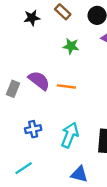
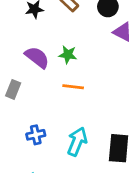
green star: (71, 46) -> (68, 55), moved
purple semicircle: (39, 81) -> (37, 57), moved

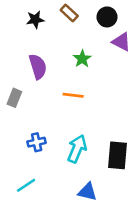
green star: (68, 55) -> (82, 59), moved, turned 30
purple semicircle: (37, 57) -> (38, 67), turned 35

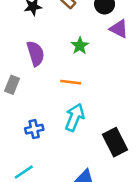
cyan arrow: (77, 149) -> (75, 117), moved
black rectangle: (117, 155) -> (115, 142), turned -32

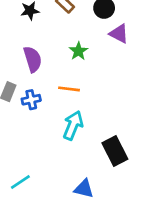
blue cross: (34, 129) -> (31, 100), moved

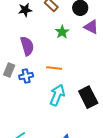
green star: (78, 51) -> (62, 32), moved
black rectangle: (115, 151) -> (88, 97), moved

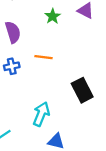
cyan arrow: (57, 95) -> (41, 114), moved

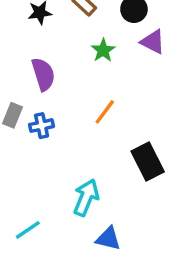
orange line: (44, 57) -> (105, 112), moved, turned -60

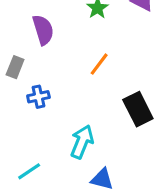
blue cross: (42, 126) -> (38, 97), moved

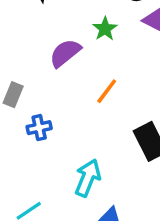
purple semicircle: (43, 30) -> (65, 53), moved, turned -112

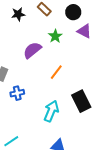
cyan arrow: (88, 178) -> (51, 111), moved

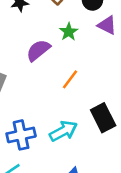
blue cross: (17, 93) -> (21, 135), moved, size x1.5
cyan arrow: (51, 111) -> (63, 131), turned 40

